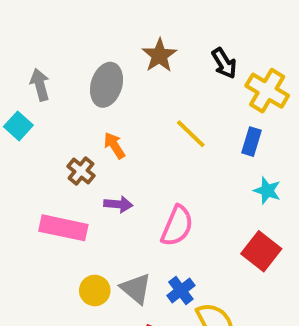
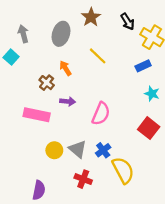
yellow line: (191, 134) -> (98, 56), moved
blue rectangle: (251, 142) -> (143, 66), turned 48

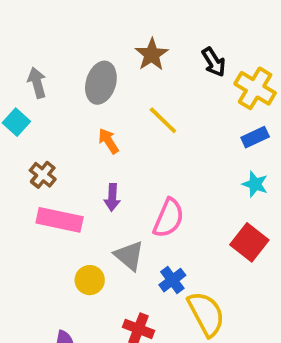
blue rectangle: (143, 66) -> (255, 137), moved
brown cross: (47, 83) -> (43, 175), moved
purple arrow: (68, 101) -> (112, 197), turned 88
gray triangle: (78, 149) -> (129, 256), moved

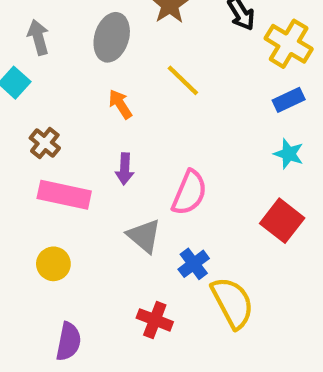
yellow circle: (90, 280) -> (53, 264), moved

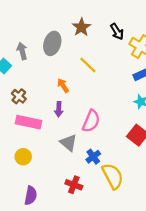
gray arrow: (38, 37) -> (22, 51), moved
orange arrow: (120, 104) -> (63, 85), moved

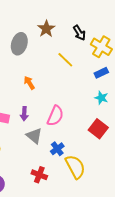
yellow line: (88, 65) -> (65, 60), moved
purple arrow: (59, 109) -> (24, 114), moved

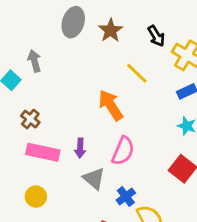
gray ellipse: (19, 44) -> (73, 22), moved
orange arrow: (29, 83) -> (111, 105), moved, size x1.6

